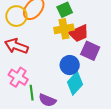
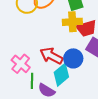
red arrow: (16, 46) -> (51, 56), moved
cyan diamond: (75, 83) -> (61, 75), moved

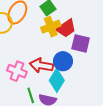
pink cross: (21, 64) -> (17, 71), moved

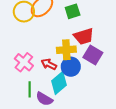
yellow cross: (51, 27) -> (66, 50), moved
red arrow: (41, 65) -> (49, 64), size x0.7

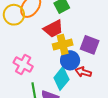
red trapezoid: (84, 36) -> (53, 29), moved
red arrow: (49, 64) -> (83, 72), moved

